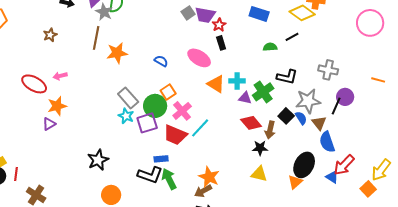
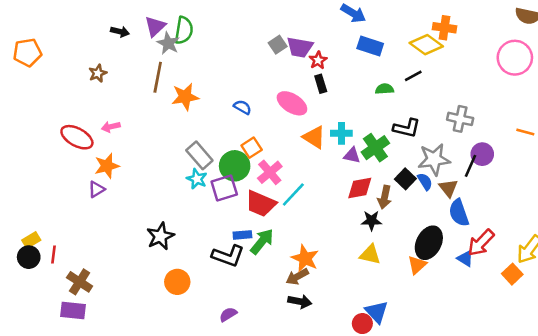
red diamond: (251, 123) -> (360, 188), turned -60
green arrow: (169, 179) -> (262, 241), moved, turned 65

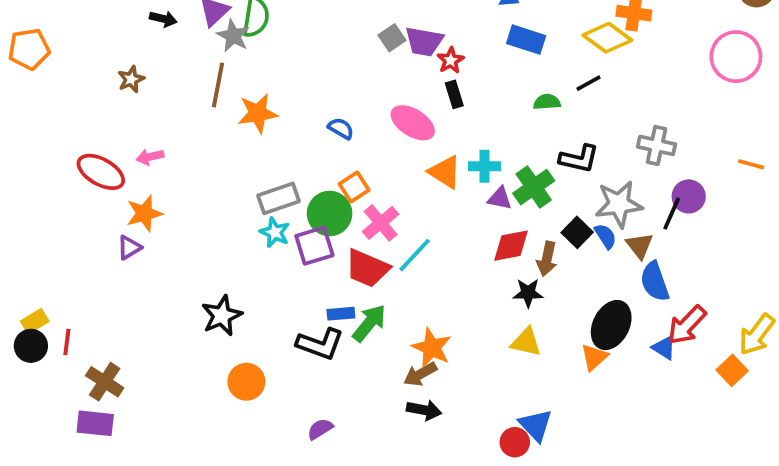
gray rectangle: (199, 155) -> (279, 198), turned -68

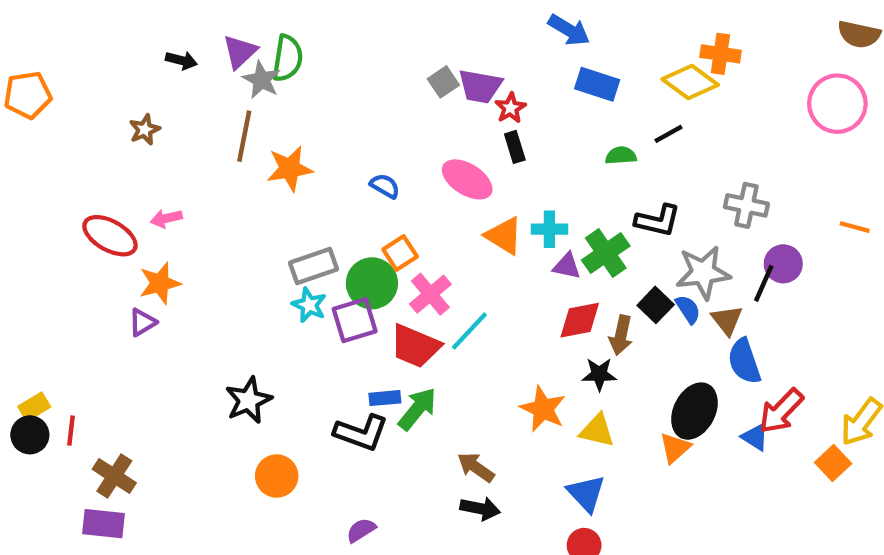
orange star: (432, 348) -> (543, 409), moved
brown arrow: (420, 374) -> (476, 467), turned 64
blue triangle: (536, 425) -> (586, 493), moved

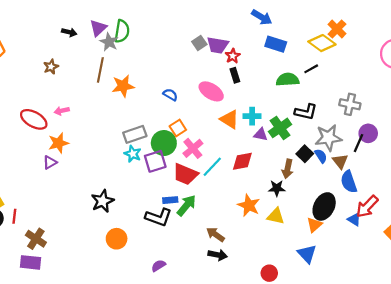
orange cross: (720, 54) -> (337, 29), turned 36
green semicircle: (621, 156) -> (288, 80), size x1.5
red diamond: (580, 320) -> (242, 161), moved
blue triangle: (586, 493) -> (307, 254), moved

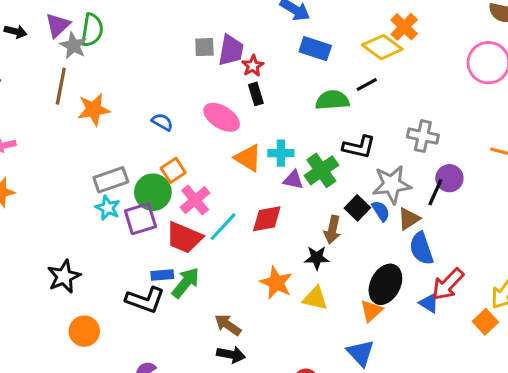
gray square: (199, 43) -> (204, 47), turned 32
purple trapezoid: (218, 45) -> (231, 50), turned -90
brown triangle: (340, 161) -> (409, 219), turned 35

